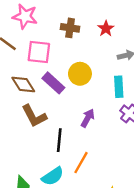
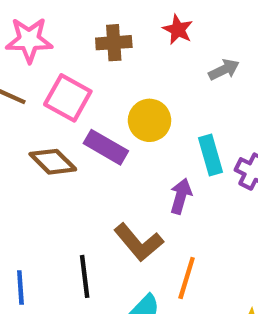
pink square: (39, 52) -> (68, 98), turned 35
cyan rectangle: (119, 87) -> (210, 155), moved
brown L-shape: (34, 116) -> (139, 242), moved
black line: (59, 140) -> (85, 276), moved

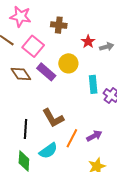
red star: (178, 30) -> (88, 42), moved
purple arrow: (181, 196) -> (94, 136), moved, turned 35

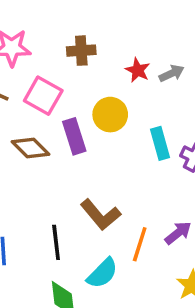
purple rectangle: (46, 72) -> (74, 136), turned 42

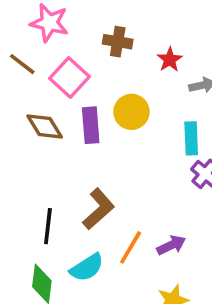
red star: (138, 70) -> (170, 60), moved
cyan rectangle: (160, 143) -> (191, 138), moved
brown L-shape: (101, 215) -> (99, 209), turned -105

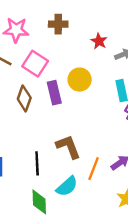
brown cross: (118, 42) -> (58, 24), moved
brown diamond: (45, 127) -> (24, 98), turned 60
brown L-shape: (99, 209) -> (68, 147), turned -60

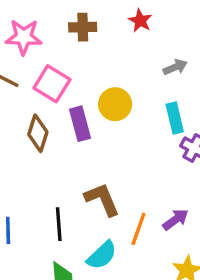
red star: (99, 41) -> (140, 21), moved

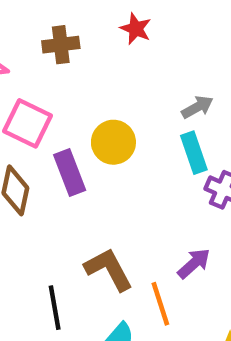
gray arrow: (175, 67) -> (197, 107), moved
purple arrow: (175, 220) -> (194, 263), moved
orange line: (138, 229) -> (160, 304), turned -32

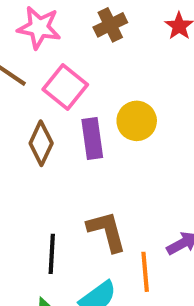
brown cross: (61, 45) -> (110, 25), turned -32

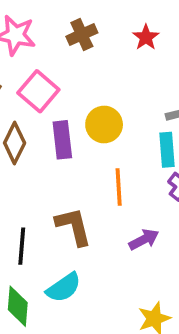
orange line: (145, 272) -> (119, 187), moved

